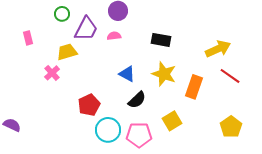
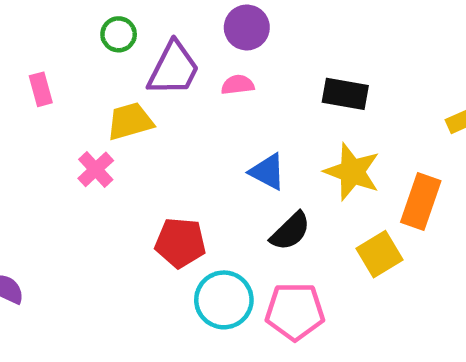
red pentagon: (89, 105) -> (180, 243), turned 30
yellow square: (172, 121) -> (380, 254), moved

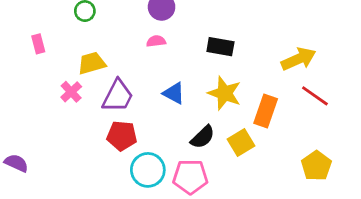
purple trapezoid: (174, 69) -> (118, 96), moved
black semicircle: (290, 231) -> (203, 137), moved

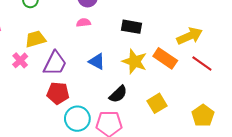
orange rectangle: (266, 111) -> (165, 58), moved, turned -75
yellow square: (241, 143) -> (157, 103), moved

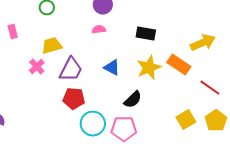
yellow star: (135, 61) -> (149, 67), turned 30
red line: (202, 63) -> (210, 88), moved
yellow square: (157, 103) -> (186, 120), moved

